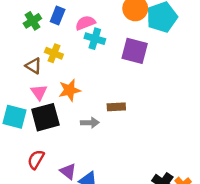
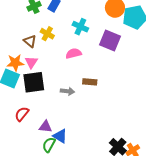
pink semicircle: (85, 23) -> (74, 53), moved
orange star: (70, 90) -> (15, 63), moved
purple triangle: (68, 171) -> (45, 127), turned -40

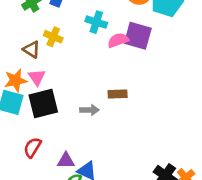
pink semicircle: (74, 53) -> (118, 40), moved

